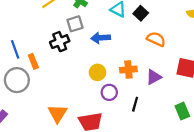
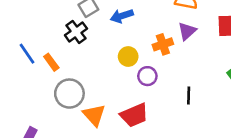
purple triangle: (154, 77) -> (187, 31), moved
gray circle: (17, 80) -> (69, 94), moved
black line: (135, 104) -> (189, 96), moved

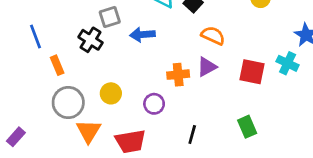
black cross: (76, 32) -> (91, 40), turned -35
blue line: (27, 54) -> (35, 36), moved
yellow circle: (128, 57) -> (111, 93), moved

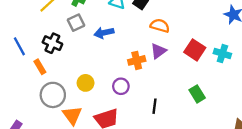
black cross: (91, 40) -> (52, 43), moved
cyan cross: (288, 63) -> (222, 54), moved
red square: (252, 72) -> (195, 50), turned 30

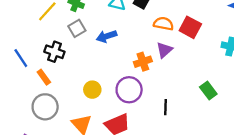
red square: (195, 50) -> (190, 27), moved
purple circle: (121, 86) -> (129, 90), size x1.5
gray circle: (53, 95) -> (45, 107), moved

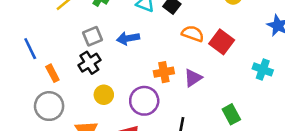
gray square: (77, 28) -> (93, 36), moved
purple triangle: (164, 50) -> (193, 78), moved
black cross: (54, 52) -> (89, 63), moved, turned 30

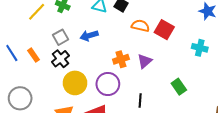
orange rectangle: (52, 73) -> (33, 55), moved
yellow circle: (104, 95) -> (75, 83), size x1.5
gray circle: (49, 106) -> (20, 98), moved

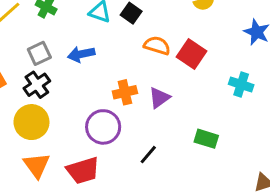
yellow circle: (75, 83) -> (31, 122), moved
green rectangle: (179, 87) -> (206, 139), turned -42
black line: (140, 100) -> (148, 155), turned 32

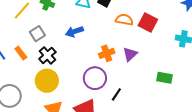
gray square: (39, 53) -> (37, 34), moved
black line: (148, 155) -> (116, 94), moved

